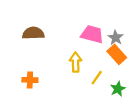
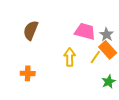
brown semicircle: (33, 33) -> (31, 30), turned -66
yellow line: (97, 78) -> (95, 57), moved

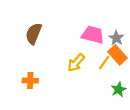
yellow arrow: (70, 57) -> (76, 63), turned -138

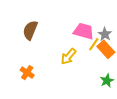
yellow line: (104, 63) -> (94, 44), moved
orange cross: (30, 81) -> (27, 73), turned 32

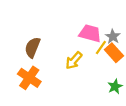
brown semicircle: (30, 30) -> (33, 47), moved
orange cross: (27, 73) -> (29, 78), size x1.5

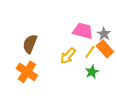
yellow line: (101, 47) -> (90, 52), moved
green star: (115, 86) -> (92, 72), moved

